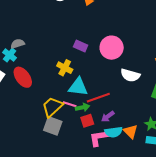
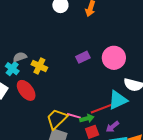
purple rectangle: (81, 46) -> (83, 57), turned -48
yellow cross: (65, 68) -> (39, 66), moved
cyan triangle: (78, 87) -> (118, 100), moved, turned -30

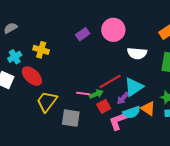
gray semicircle: (20, 57) -> (11, 28), moved
cyan cross: (12, 69) -> (15, 57), turned 32
cyan triangle: (118, 100) -> (134, 87), moved
yellow trapezoid: (57, 119) -> (47, 102), moved

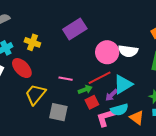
pink circle: (113, 30) -> (107, 52), moved
purple rectangle: (83, 34) -> (75, 29), size x1.6
pink line: (83, 94) -> (66, 79), moved
orange triangle: (148, 108) -> (137, 118), moved

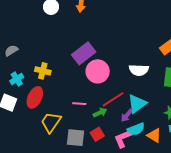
pink circle: (107, 52) -> (98, 71), moved
red ellipse: (22, 68) -> (35, 97), turned 75
red square: (92, 102) -> (97, 134), moved

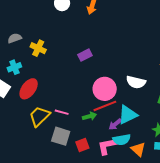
purple rectangle: (84, 53) -> (85, 55), size x0.6
yellow cross: (43, 71) -> (38, 48), moved
pink circle: (98, 71) -> (105, 89), moved
pink line: (79, 104) -> (62, 112), moved
red square: (97, 134) -> (82, 145), moved

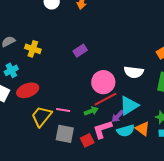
red ellipse: (29, 89) -> (28, 90), turned 40
pink L-shape: (107, 146) -> (102, 129), moved
orange triangle: (138, 149) -> (143, 129), moved

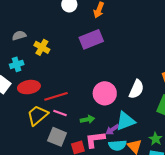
purple rectangle: (80, 51) -> (91, 39), moved, size x1.6
white semicircle: (134, 72) -> (136, 89), turned -84
red line: (105, 99) -> (56, 96), moved

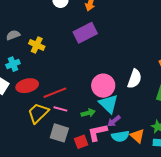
cyan triangle: (125, 121) -> (109, 104), moved, turned -50

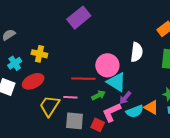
yellow cross: (37, 45) -> (39, 54), moved
red line: (55, 93) -> (83, 79), moved, turned 35
red square: (81, 142) -> (98, 125), turned -32

